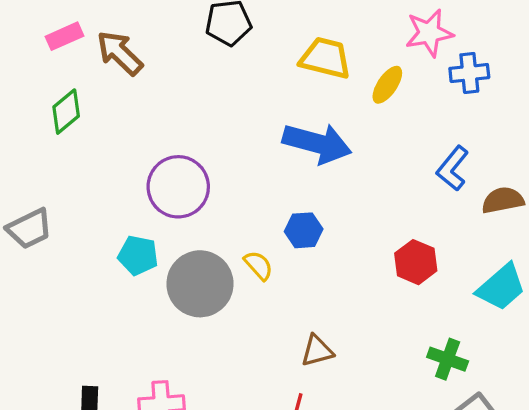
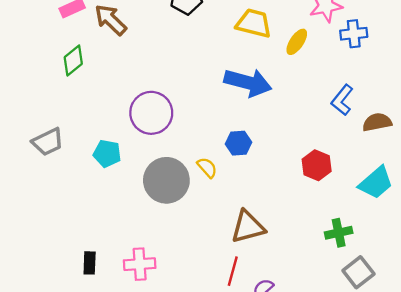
cyan pentagon: (138, 255) -> (107, 154), moved
brown triangle: (317, 351) -> (248, 227), size x1.5
green cross: (448, 359) -> (339, 233), turned -32

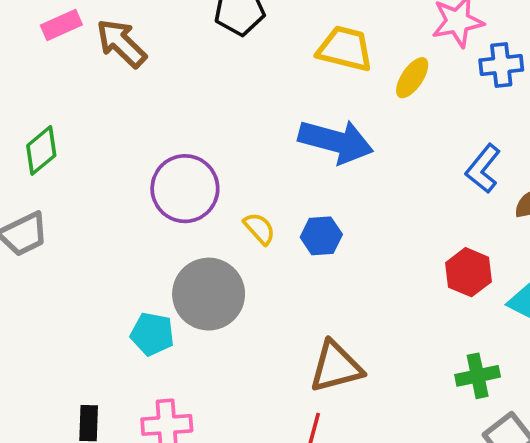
green diamond: (73, 60) -> (41, 150), moved
cyan pentagon: (107, 154) -> (152, 334), moved
red hexagon: (317, 165) -> (469, 272), moved
yellow semicircle: (207, 168) -> (259, 229), moved

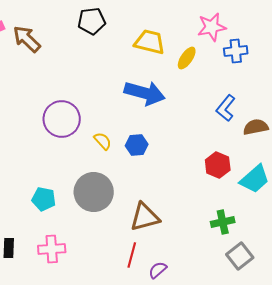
gray circle: (209, 294) -> (94, 192), moved

